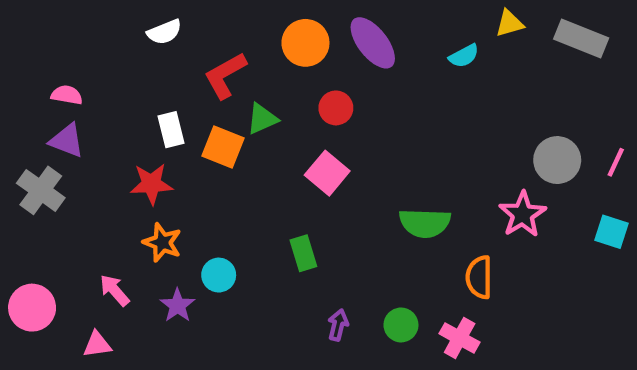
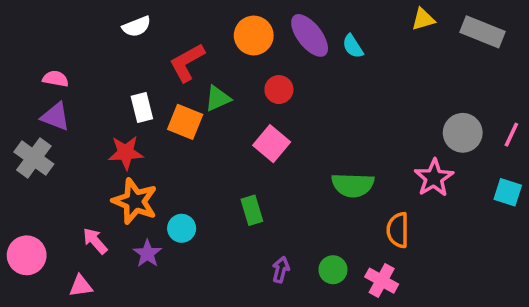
cyan semicircle: (464, 56) -> (353, 46), moved, turned 85
orange star: (162, 243) -> (135, 201), size x1.4

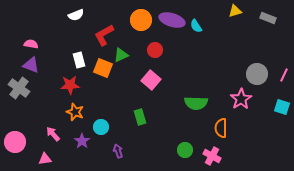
gray rectangle: (483, 32) -> (268, 18), size x0.7
purple ellipse: (310, 35) -> (172, 20), turned -35
orange star: (135, 201) -> (75, 112), size x0.7
purple arrow: (281, 270) -> (118, 151), moved, turned -32

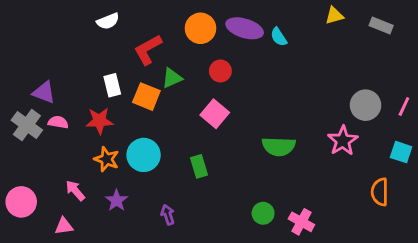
pink semicircle: (31, 44) -> (58, 122), moved
cyan circle: (101, 127) -> (144, 155), moved, size x1.5
orange semicircle: (221, 128) -> (380, 192), moved

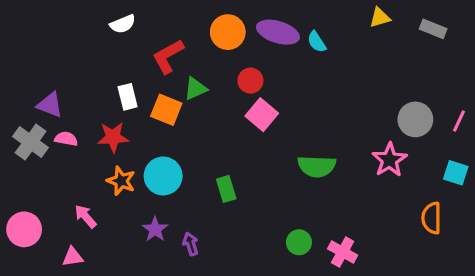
pink square: (215, 114) -> (262, 115), moved
purple star: (117, 200) -> (155, 229), moved

